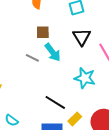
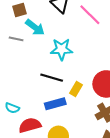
cyan star: (85, 78) -> (61, 49), moved

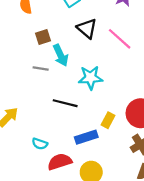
cyan arrow: (35, 27) -> (61, 55), turned 30
black line: (52, 78) -> (65, 103), moved

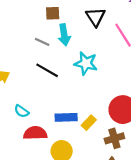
black line: (65, 103) -> (47, 70), moved
yellow rectangle: (108, 120) -> (89, 123), moved

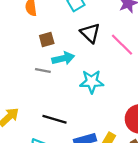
cyan arrow: (64, 35) -> (63, 58), turned -80
black line: (47, 70) -> (54, 119), moved

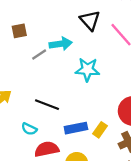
brown square: (47, 40) -> (19, 31), moved
gray line: (43, 71) -> (39, 54), turned -49

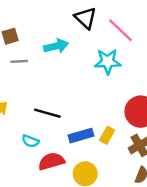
gray line: (39, 54) -> (19, 61), moved, turned 35
cyan star: (87, 70) -> (108, 62), moved

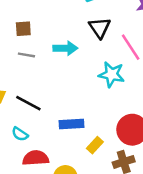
black line: (47, 113) -> (28, 103), moved
blue rectangle: (81, 136) -> (71, 124), moved

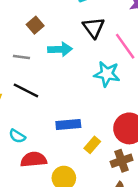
brown square: (23, 29) -> (35, 25), moved, turned -35
black line: (28, 103) -> (26, 90), moved

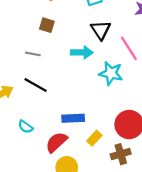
brown square: (35, 25) -> (47, 25), turned -35
cyan arrow: (60, 49) -> (82, 52), moved
red semicircle: (34, 160) -> (56, 142), moved, turned -40

